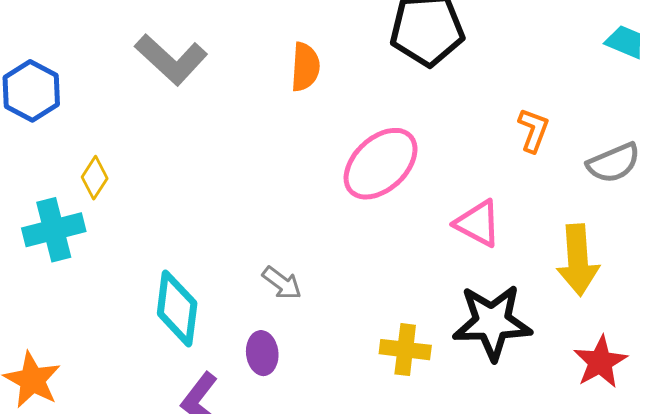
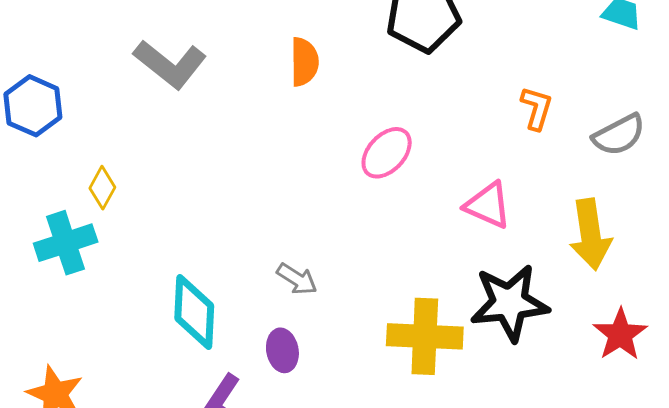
pink ellipse: (381, 164) -> (387, 153), size x0.7
yellow cross: (405, 350) -> (425, 336), size x1.5

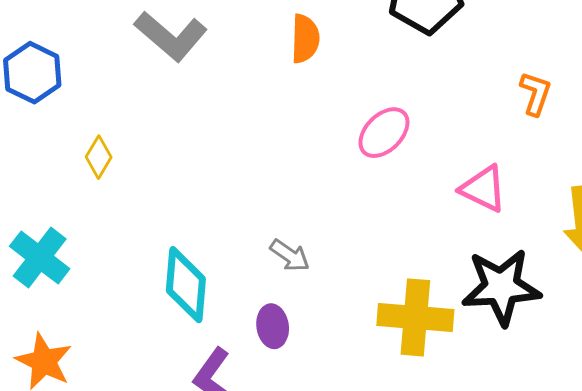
cyan cross: (66, 243) -> (40, 257), moved, turned -36

